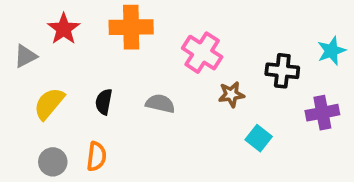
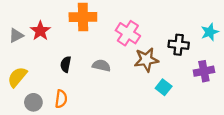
red star: (64, 29) -> (40, 31), moved
brown star: (231, 94) -> (146, 60), size x1.5
yellow semicircle: (49, 104) -> (17, 77), moved

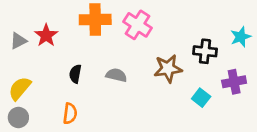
pink cross: (128, 33) -> (137, 25), moved
cyan square: (164, 87) -> (201, 98), moved
gray circle: (33, 102) -> (18, 117), moved

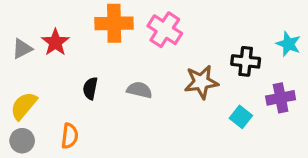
cyan star: (241, 37) -> (288, 44), turned -30
orange semicircle: (70, 114) -> (70, 136), moved

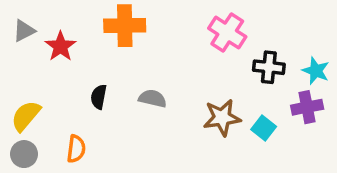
pink cross: (165, 30) -> (227, 32), moved
cyan star: (288, 44) -> (316, 71), moved
gray triangle: (22, 49) -> (24, 31), moved
brown star: (201, 82) -> (222, 118), moved

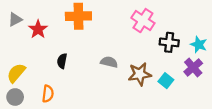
gray semicircle: (153, 98) -> (109, 62), moved
purple cross: (307, 107) -> (193, 68), turned -30

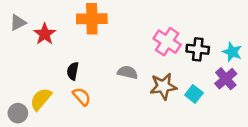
pink cross: (143, 21) -> (167, 42), moved
yellow semicircle: (16, 73) -> (41, 99), moved
orange semicircle: (48, 94) -> (82, 97), moved, turned -49

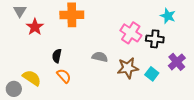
gray triangle: (18, 23) -> (20, 11), moved, turned -32
cyan star: (232, 52) -> (168, 16), moved
yellow semicircle: (41, 99) -> (32, 78), turned 84

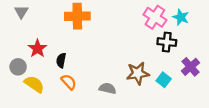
red star: (35, 27) -> (37, 49), moved
pink cross: (131, 33) -> (155, 17), moved
gray semicircle: (100, 57) -> (108, 88), moved
gray circle: (14, 89) -> (18, 67), moved

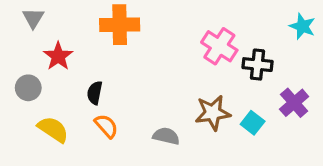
pink cross: (155, 17) -> (219, 46), moved
cyan star: (181, 17) -> (302, 26), moved
red star: (37, 49) -> (58, 56), moved
gray circle: (18, 67) -> (28, 88), moved

